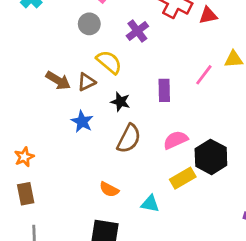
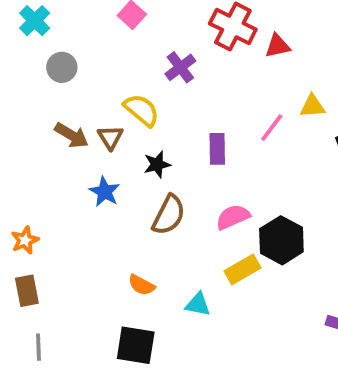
gray circle: (89, 24) -> (62, 67), moved
brown triangle: (86, 82) -> (110, 137), turned -36
black star: (120, 102) -> (157, 164), turned -30

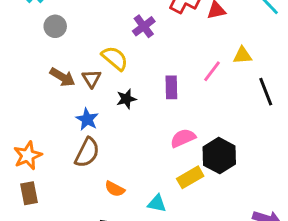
brown semicircle: (169, 215) -> (87, 153), moved
orange star: (25, 240) -> (28, 156), size x1.4

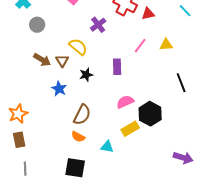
pink line: (212, 71) -> (140, 46), moved
black line: (266, 92) -> (181, 83), moved
brown semicircle: (87, 153) -> (82, 115), moved

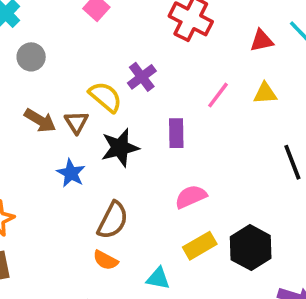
red triangle: (148, 14) -> (262, 41), moved
purple cross: (98, 25) -> (142, 77), moved
black star: (86, 75) -> (120, 148), size x1.5
black hexagon: (150, 114) -> (251, 248), moved

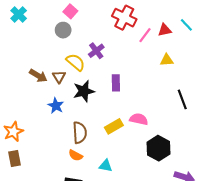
gray circle: (31, 57) -> (63, 30), moved
pink line: (218, 95) -> (145, 35), moved
pink semicircle: (191, 197) -> (139, 119), moved, turned 36
brown semicircle: (113, 220) -> (80, 133), turned -30
yellow rectangle: (200, 246) -> (114, 126), moved

